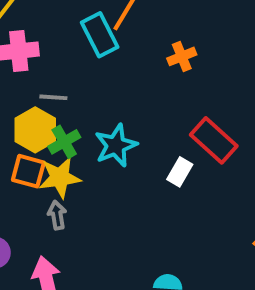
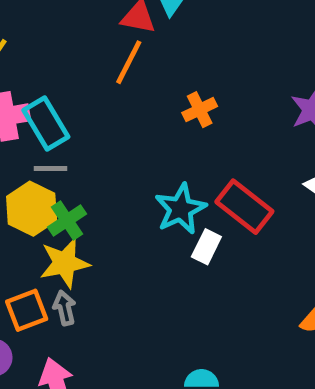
cyan rectangle: (100, 35) -> (46, 124), moved
cyan star: (116, 145) -> (181, 209), moved
orange square: (28, 171) -> (27, 310), moved, turned -32

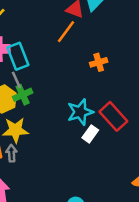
gray line: (51, 168) -> (16, 80), turned 56
green cross: (67, 220) -> (23, 95), moved

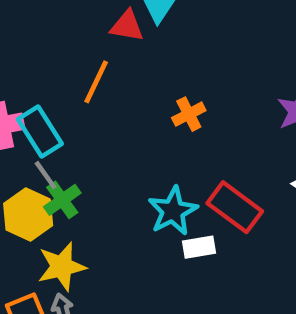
orange line: (66, 32) -> (96, 82), moved
white rectangle: (90, 134) -> (199, 247), turned 56

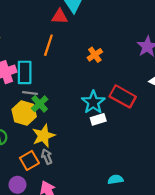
cyan rectangle: (40, 132) -> (25, 72), turned 40
gray line: (46, 175) -> (30, 93), turned -40
white rectangle: (199, 247) -> (98, 119), moved

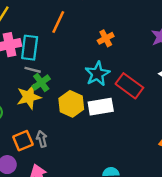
cyan star: (93, 102) -> (97, 74), moved
yellow hexagon: (24, 113) -> (71, 104), moved
white rectangle: (98, 119) -> (101, 107), size x1.5
yellow star: (43, 136) -> (29, 97), moved

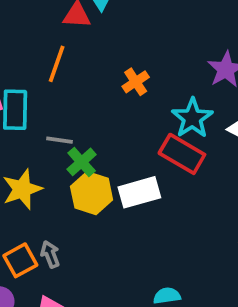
gray line: (33, 70) -> (59, 140), moved
cyan star: (97, 74) -> (192, 118), moved
green cross: (41, 83) -> (82, 162), moved

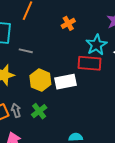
red rectangle: (182, 154) -> (90, 63), turned -30
green cross: (82, 162) -> (39, 111), moved

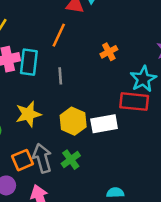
gray line: (26, 51) -> (60, 76), moved, turned 72
gray arrow: (16, 110) -> (42, 158), size x1.6

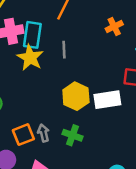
yellow star: (28, 114) -> (30, 58), moved, turned -30
gray arrow: (42, 158) -> (44, 133), size x0.6
green cross: (71, 160) -> (73, 135), turned -36

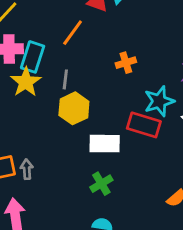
yellow hexagon: (76, 96) -> (74, 108), moved
green cross: (73, 135) -> (101, 184), moved, turned 30

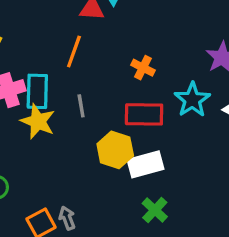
orange cross: (126, 63) -> (143, 68), turned -30
yellow hexagon: (74, 108) -> (115, 150), moved
red rectangle: (144, 125) -> (144, 114), moved

